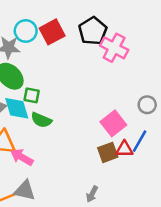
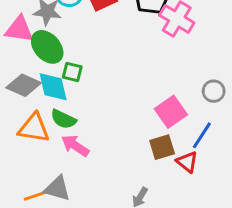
green semicircle: (41, 120) -> (63, 119), moved
red triangle: (124, 149) -> (187, 162), moved, turned 36
pink arrow: (22, 157) -> (75, 146), moved

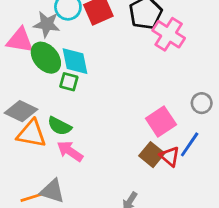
gray diamond: (24, 85) -> (21, 111), moved
cyan diamond: (53, 87) -> (75, 61), moved
brown square: (162, 147) -> (152, 155), turned -35
red triangle: (187, 162) -> (170, 156), moved

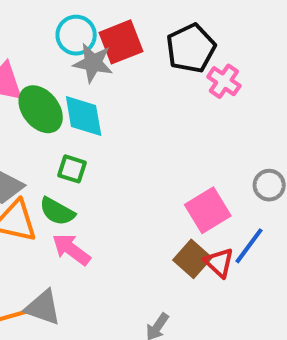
gray star: (47, 24) -> (93, 63), moved
pink cross: (169, 34) -> (224, 81), size x0.7
green square: (69, 82) -> (72, 169), moved

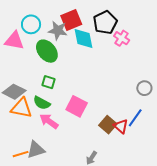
cyan circle: (76, 35) -> (31, 24), moved
green ellipse: (41, 109) -> (47, 51), moved
cyan diamond: (84, 116) -> (83, 39), moved
pink square: (208, 210) -> (77, 106), moved, turned -30
gray triangle: (43, 307) -> (36, 150), turned -36

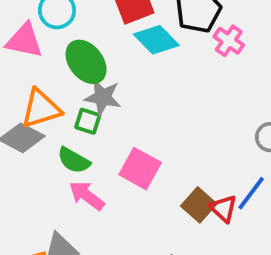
gray star: (58, 30) -> (103, 97), moved
cyan diamond: (83, 39) -> (156, 40), turned -35
orange triangle: (21, 108) -> (41, 109), moved, turned -30

